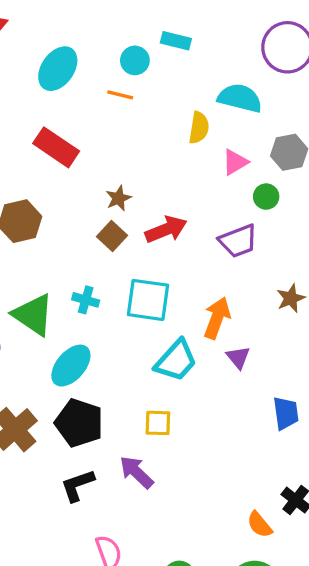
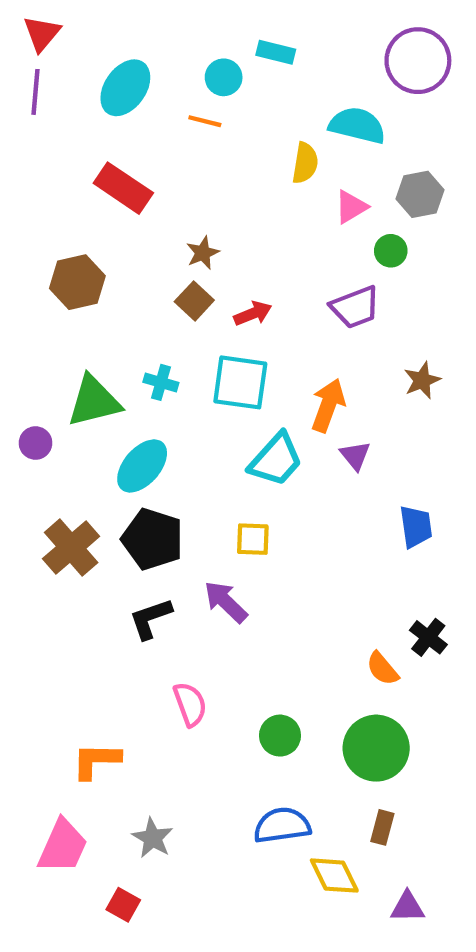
red arrow: (166, 229) -> (253, 313), moved, size x0.7
green triangle: (33, 315) -> (94, 401), turned -48

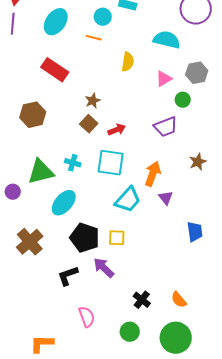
yellow semicircle: (305, 163) -> (128, 62), moved
black pentagon: (153, 539) -> (85, 238), moved
black cross: (428, 637) -> (142, 300), moved

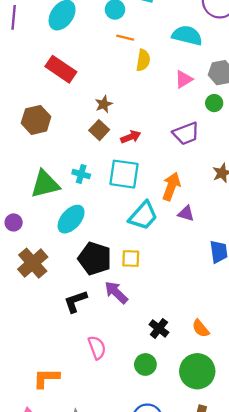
orange line: (94, 38) -> (125, 38), moved
green circle: (183, 100) -> (214, 103), moved
purple circle: (13, 192) -> (14, 222), moved
purple triangle: (166, 198) -> (186, 213), turned -35

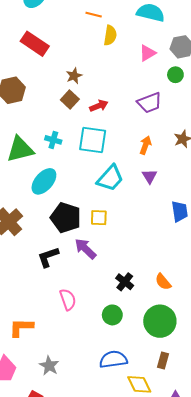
orange arrow: (171, 186) -> (145, 145), moved, size x0.7
purple triangle: (186, 213) -> (150, 176), turned 42

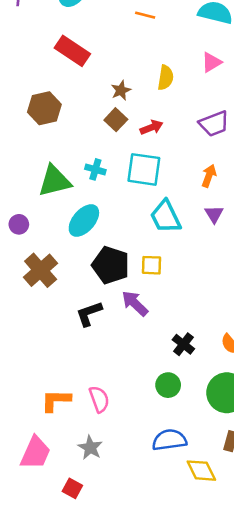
yellow semicircle: (110, 35) -> (166, 78), moved
cyan trapezoid: (110, 178) -> (166, 217), turned 112
pink semicircle: (68, 299) -> (99, 399), moved

